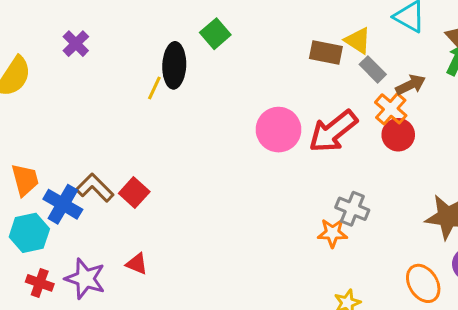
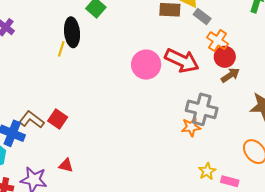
brown arrow: (411, 85) -> (230, 75), moved
red arrow: (333, 131) -> (182, 61), turned -108
gray cross: (352, 209) -> (202, 109), size x1.4

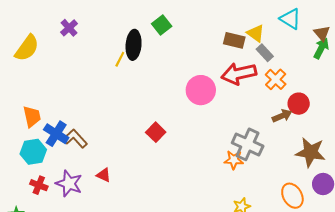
red circle: (225, 57) -> (299, 104), moved
red arrow: (182, 61) -> (239, 74), moved, turned 132
red square: (58, 119) -> (156, 132), moved
brown L-shape: (32, 120) -> (75, 139), moved

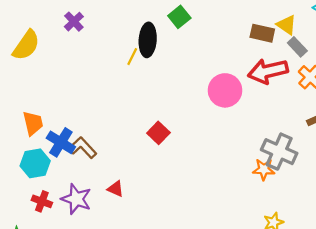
red square: (156, 132) -> (158, 133), moved

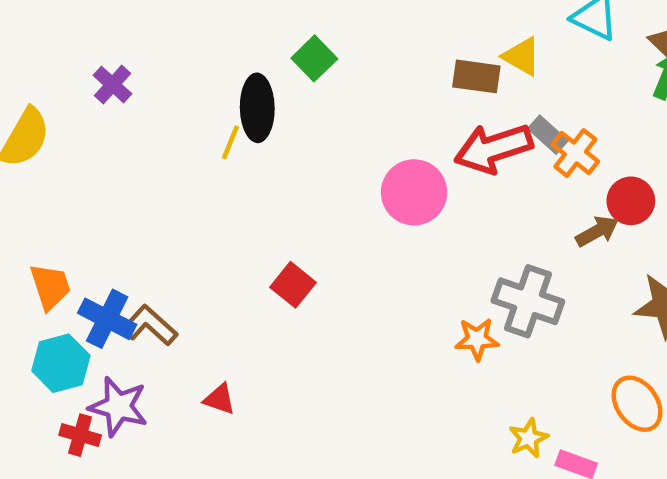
gray rectangle: (297, 47) -> (548, 135), moved
orange star: (264, 169) -> (477, 339), moved
purple star: (76, 199) -> (118, 407), moved

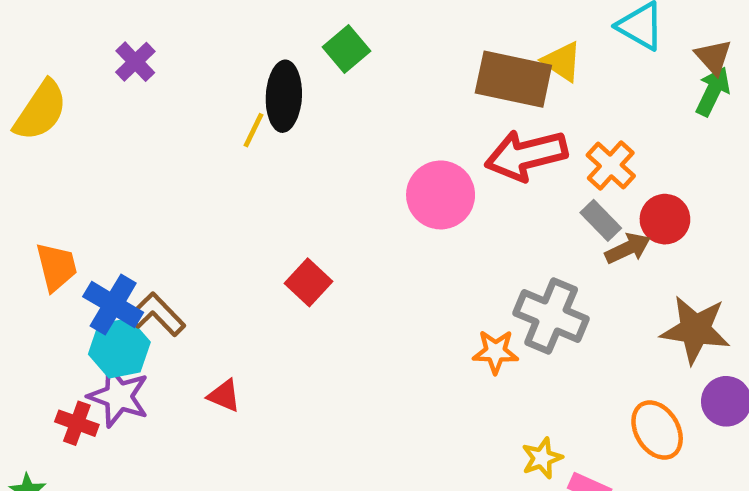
brown rectangle: (476, 76) -> (513, 79), size x1.5
gray rectangle: (548, 135) -> (601, 220), moved
cyan hexagon: (61, 363) -> (119, 348), moved

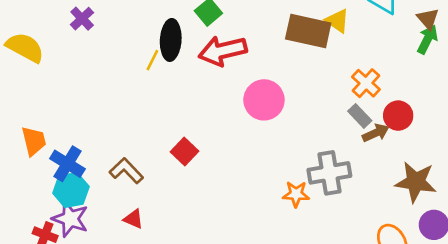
yellow semicircle: (41, 111) -> (25, 47), turned -96
red arrow: (526, 155) -> (223, 51), moved
brown L-shape: (157, 314) -> (126, 171), moved
gray cross: (551, 316) -> (329, 173), turned -33

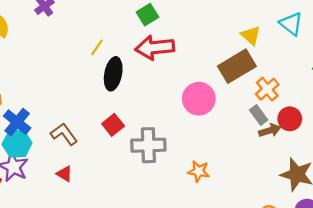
brown rectangle: (308, 31) -> (237, 66), moved, turned -51
black ellipse: (171, 40) -> (113, 74), moved
pink circle: (264, 100) -> (199, 99), moved
gray cross: (329, 173) -> (148, 145), moved

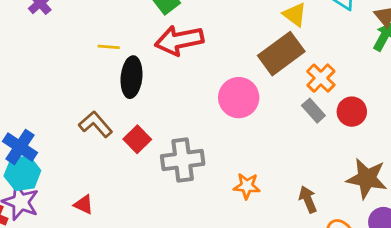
yellow line: (97, 47) -> (109, 47), turned 66
brown arrow: (270, 130) -> (308, 199), moved, turned -90
brown L-shape: (64, 134) -> (96, 124), moved

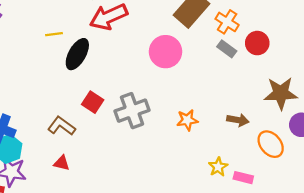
black ellipse: (132, 77) -> (77, 54), turned 36
brown L-shape: (96, 124) -> (62, 126), moved
brown arrow: (308, 199) -> (238, 120), turned 135

